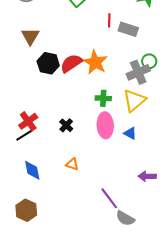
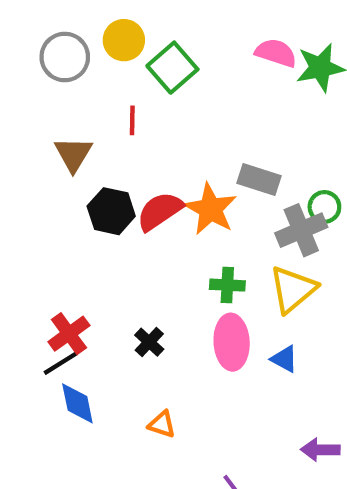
red line: (109, 20) -> (132, 120), moved
gray rectangle: (128, 29) -> (259, 179), moved
blue diamond: (32, 170) -> (77, 403), moved

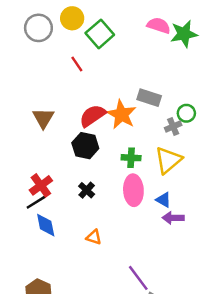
red line: (132, 120) -> (77, 64), turned -35
brown triangle: (73, 154) -> (43, 118), moved
black hexagon: (111, 211) -> (85, 146), moved
gray cross: (301, 230) -> (173, 126), size x0.6
purple arrow: (320, 450) -> (173, 218), moved

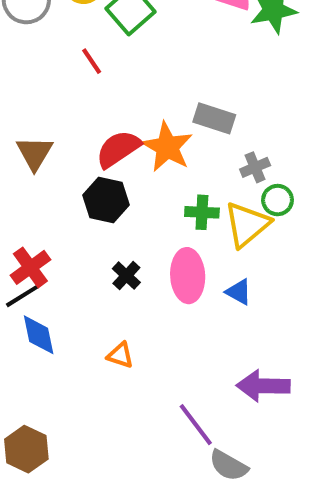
green circle: (186, 113) -> (278, 200), moved
green cross: (131, 158) -> (202, 212), moved
black cross: (87, 190) -> (126, 276), moved
purple arrow: (173, 218) -> (263, 386), moved, size x1.4

